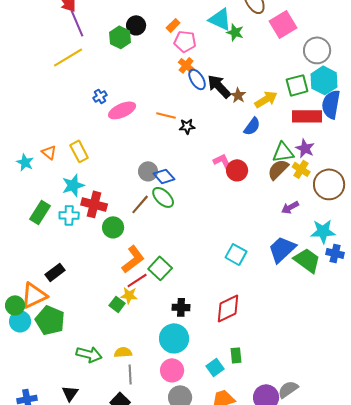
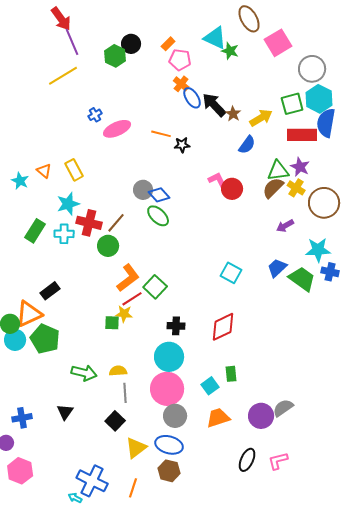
brown line: (140, 204) -> (116, 223), moved
blue trapezoid: (282, 249) -> (277, 268), size x0.7
green square: (117, 304) -> (112, 323), turned -35
pink circle: (172, 370) -> (167, 389), size x1.4

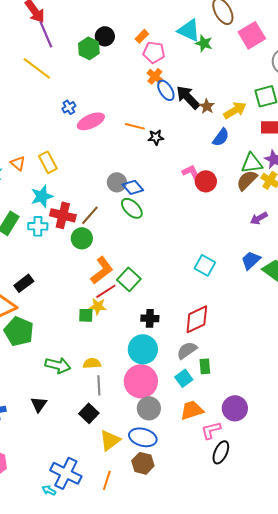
yellow line: (63, 76) -> (37, 68), turned 68
gray semicircle: (283, 408) -> (187, 350), moved
pink L-shape: (278, 461) -> (211, 430), moved

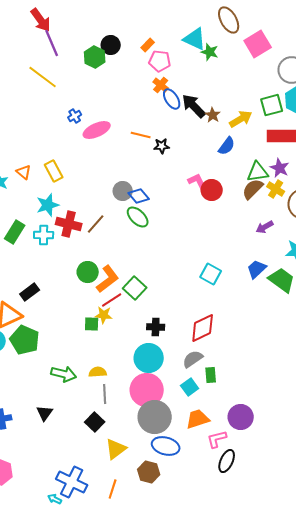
green circle: (82, 238) -> (88, 272), moved
gray circle: (149, 408) -> (155, 417), size x1.4
blue ellipse: (143, 437) -> (166, 446), moved

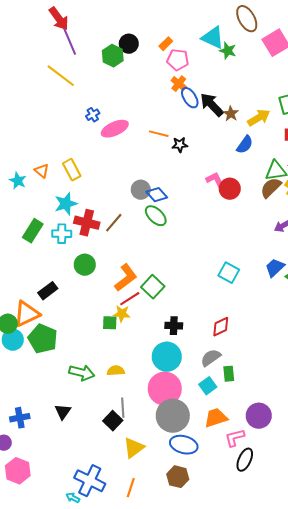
green circle: (88, 272) -> (85, 265), moved
red diamond: (203, 328) -> (221, 327), size x0.7
gray line: (105, 394) -> (123, 408), moved
brown hexagon: (149, 472) -> (178, 477), moved

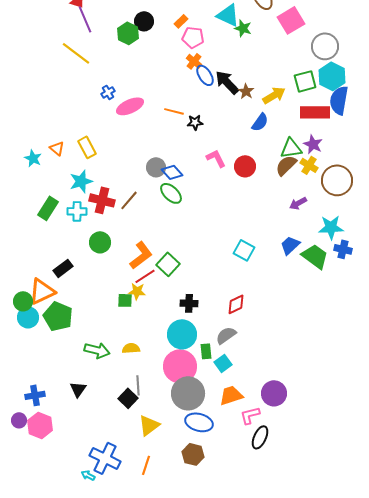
pink L-shape: (216, 181) -> (216, 158), moved
green rectangle: (229, 374) -> (206, 351), moved
pink hexagon: (18, 471) -> (40, 425), moved

